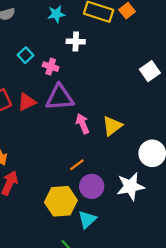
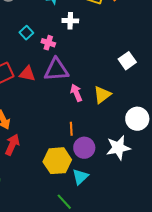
white square: (150, 71) -> (127, 61), moved
red triangle: (27, 102) -> (27, 74), turned 36
orange line: (77, 165) -> (71, 129), turned -56

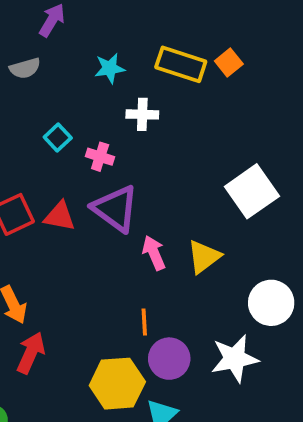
white square: (127, 61) -> (252, 191), size x1.5
purple triangle: (56, 70) -> (115, 209), turned 40

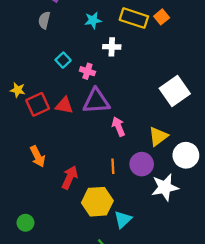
gray semicircle: (25, 68) -> (44, 20), turned 119
purple triangle: (115, 209) -> (96, 101), turned -40
yellow triangle: (204, 257) -> (158, 136), moved
red arrow: (31, 353) -> (70, 177), moved
purple circle: (169, 359) -> (142, 164), moved

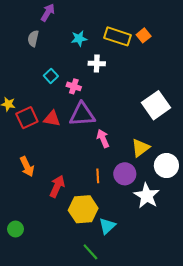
white star: (165, 187) -> (147, 196), turned -30

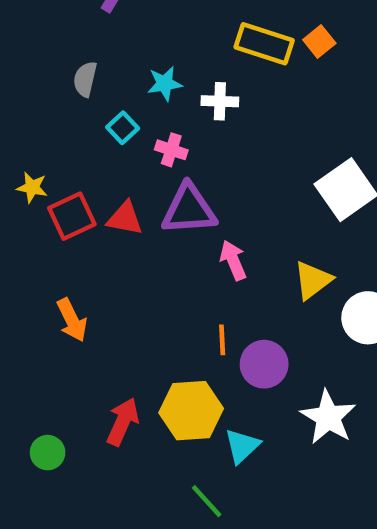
gray semicircle: (33, 39) -> (85, 79), moved
cyan star: (79, 39) -> (165, 84), moved
purple circle: (125, 174) -> (264, 364), moved
red arrow: (57, 186) -> (123, 422), moved
white star: (147, 196) -> (328, 417), moved

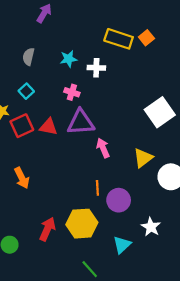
cyan square: (123, 128) -> (26, 91), moved
white star: (328, 417) -> (151, 227), size x0.7
cyan triangle: (242, 446) -> (122, 245), moved

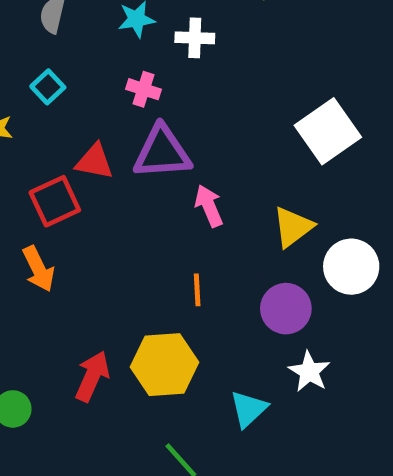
red square: (22, 126) -> (55, 201), moved
purple circle: (119, 200) -> (286, 309), moved

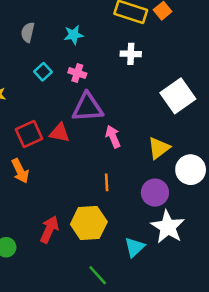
white cross: (195, 38) -> (131, 54), moved
cyan square: (48, 87) -> (43, 72), moved
red triangle: (94, 162) -> (60, 133), moved
white star: (309, 372) -> (168, 227), size x1.5

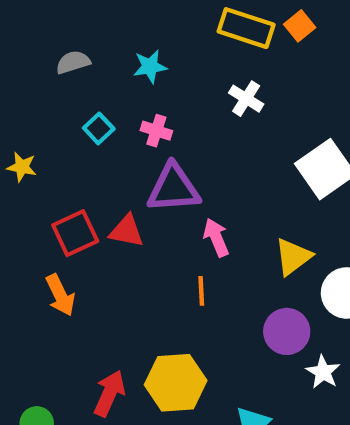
gray semicircle: (28, 32) -> (73, 62), turned 60
white cross: (131, 54) -> (246, 99), turned 30
orange line: (107, 182) -> (201, 291), moved
white star: (168, 227) -> (323, 372), moved, size x0.6

